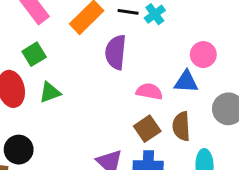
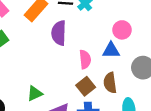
pink semicircle: (149, 91) -> (85, 59), turned 78
green triangle: (50, 92) -> (35, 94), moved

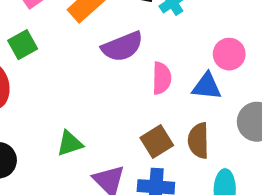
purple semicircle: (59, 33) -> (122, 47), turned -120
pink semicircle: (85, 59) -> (162, 78), moved

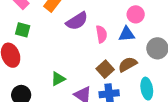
green square: (23, 45) -> (23, 30), turned -35
brown semicircle: (198, 141) -> (128, 64), turned 72

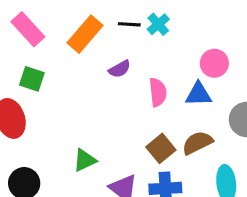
purple semicircle: (77, 21) -> (120, 69), size x0.6

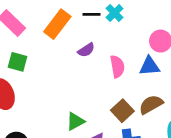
green triangle: (85, 160) -> (75, 121), moved

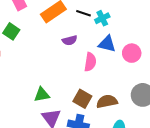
blue triangle: (149, 66) -> (107, 44), moved
brown square: (122, 111) -> (82, 99), turned -36

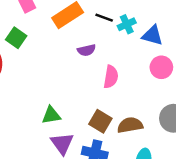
blue triangle: (107, 44) -> (152, 35), moved

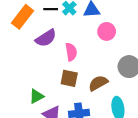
purple semicircle: (87, 50) -> (46, 38), size x1.5
brown square: (100, 121) -> (69, 78), moved

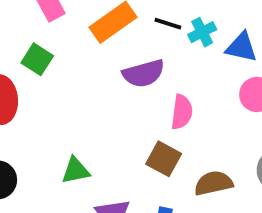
green triangle: (36, 96) -> (75, 171), moved

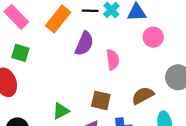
purple semicircle: (144, 73) -> (84, 44), turned -35
brown square: (164, 159) -> (101, 100), moved

